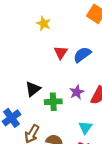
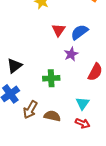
black triangle: (33, 89) -> (15, 66), moved
purple star: (77, 92) -> (71, 54), moved

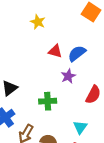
red triangle: (59, 30) -> (55, 51), turned -48

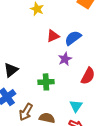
red triangle: (55, 51) -> (53, 36), turned -40

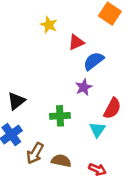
red triangle: (53, 36) -> (76, 42), moved
cyan triangle: (76, 106) -> (97, 130), moved

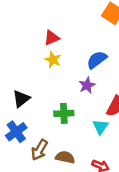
yellow star: (49, 25) -> (53, 60), moved
red triangle: (76, 42) -> (52, 38), moved

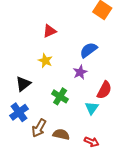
yellow star: (53, 60) -> (45, 61), moved
green cross: (64, 113) -> (60, 96), turned 35

